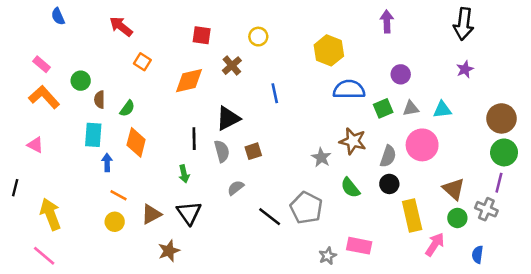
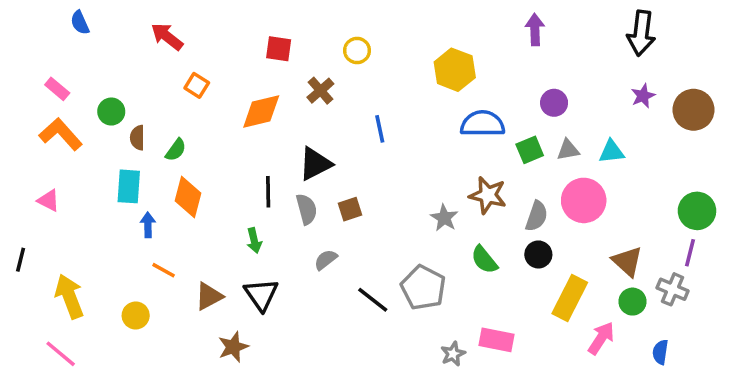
brown circle: (501, 118) -> (694, 110), moved
yellow rectangle: (412, 215) -> (570, 298), turned 40
yellow circle: (115, 222) -> (136, 315), moved

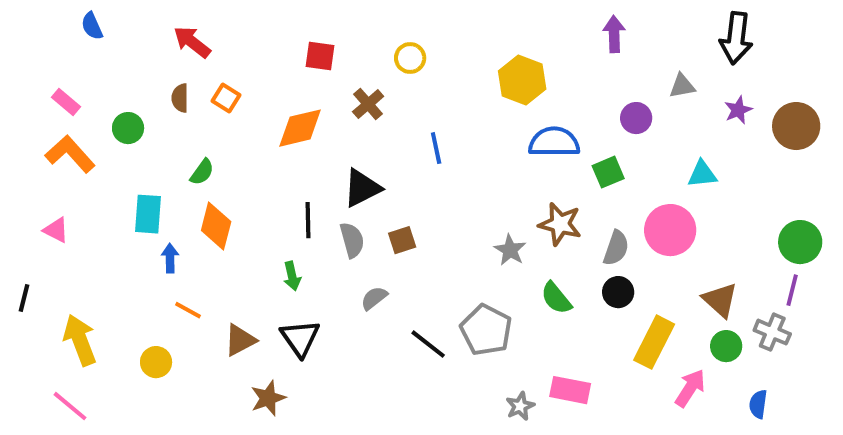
brown semicircle: (137, 138) -> (180, 98), moved
gray triangle: (568, 150) -> (682, 86), moved

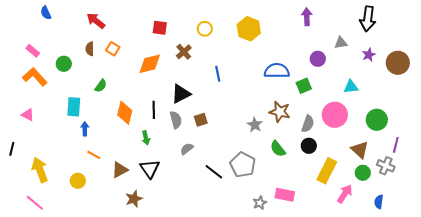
yellow hexagon: (522, 80) -> (249, 29), moved
orange diamond: (216, 226) -> (125, 113), moved
green circle: (800, 242) -> (377, 120), moved

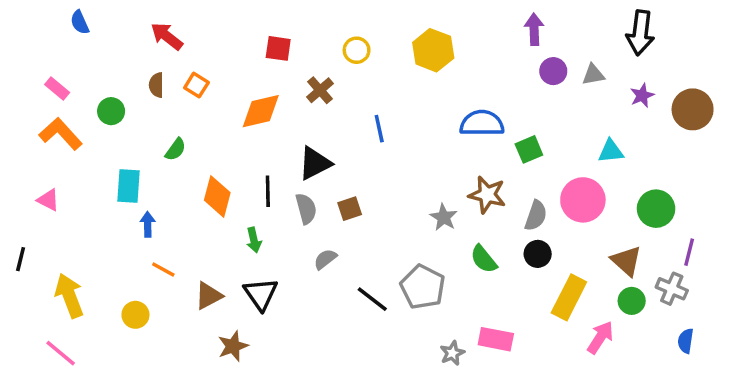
purple circle: (318, 59) -> (553, 71), moved
blue semicircle: (379, 202) -> (686, 341), moved

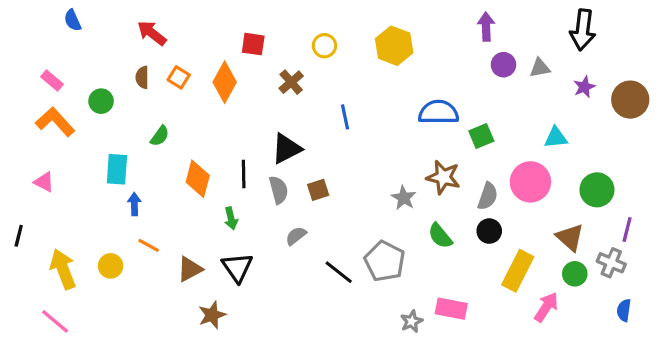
orange diamond: (261, 111) -> (225, 82), moved, turned -48
yellow circle: (135, 315) -> (111, 266), moved

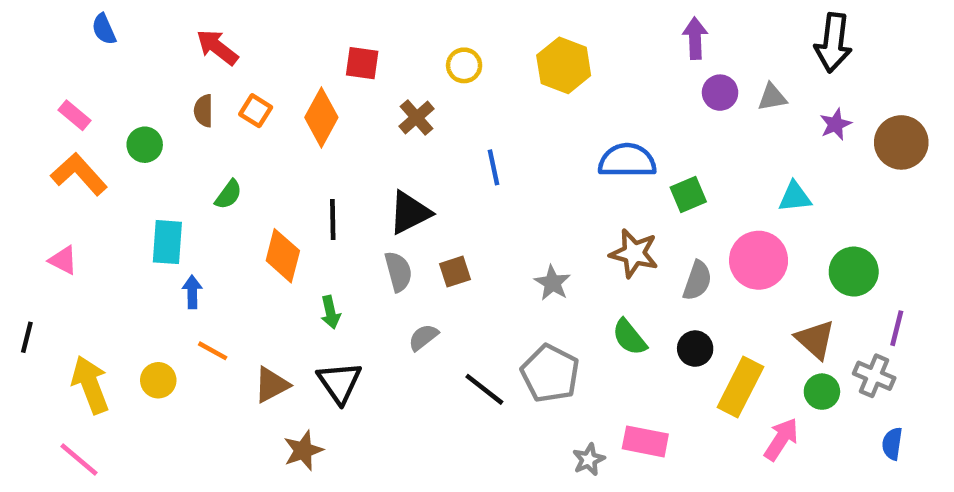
black line: (244, 174) -> (333, 219), moved
gray star: (404, 198) -> (552, 283), moved
black circle: (489, 231) -> (695, 349), moved

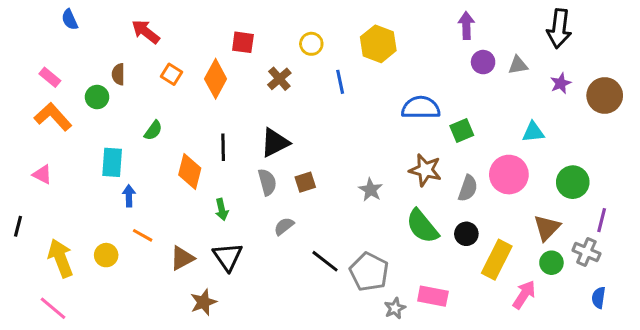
brown semicircle: (204, 111) -> (118, 74), moved
blue line: (494, 167) -> (340, 82), moved
green semicircle: (629, 337) -> (422, 226), size x1.4
brown triangle: (815, 339) -> (547, 228), turned 32
gray pentagon: (550, 373) -> (369, 272), moved

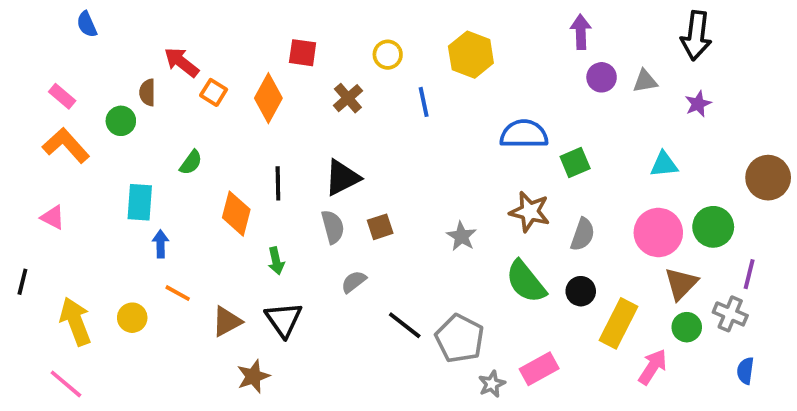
red arrow: (146, 32) -> (181, 62), moved
brown circle: (605, 95) -> (768, 178), moved
pink circle: (509, 175) -> (658, 233), moved
pink rectangle: (433, 296) -> (539, 369), turned -40

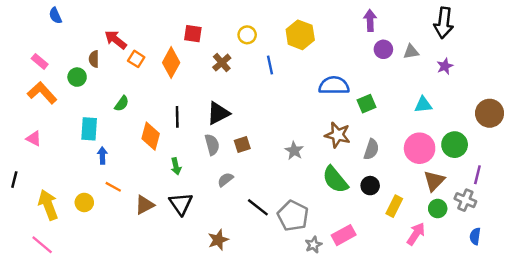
yellow rectangle: (619, 323) -> (394, 206), size x0.7
brown star: (253, 376) -> (218, 240), moved

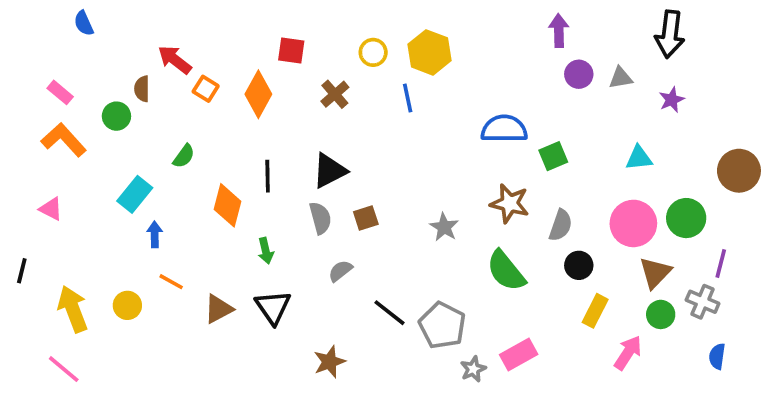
yellow hexagon: (300, 35) -> (430, 52), moved
cyan rectangle: (89, 129) -> (135, 194), turned 35
black circle: (370, 186) -> (579, 265), moved

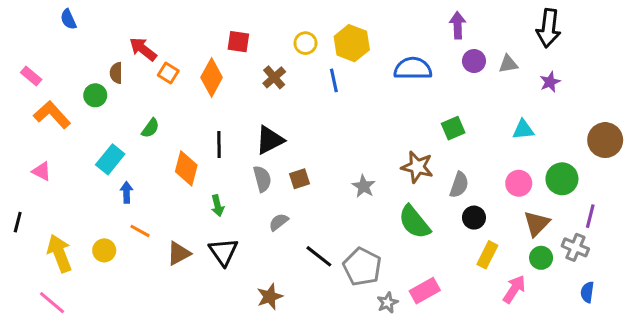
pink rectangle: (60, 92) -> (31, 76), moved
blue semicircle: (504, 129) -> (413, 68), moved
pink circle: (633, 223) -> (519, 183), size x0.7

